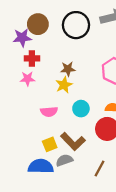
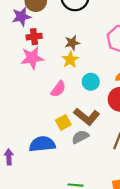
pink star: (28, 79) -> (32, 58), size x1.5
pink semicircle: (49, 112) -> (58, 89), turned -42
blue semicircle: (41, 166) -> (42, 144), moved

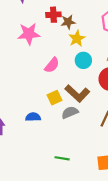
red cross: (34, 37) -> (53, 15), moved
yellow star: (70, 60) -> (77, 39), moved
blue semicircle: (42, 144) -> (33, 117), size x0.6

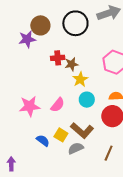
pink star: (29, 34) -> (30, 106), moved
yellow square: (54, 98) -> (61, 135), turned -32
blue semicircle: (33, 117) -> (43, 141), moved, turned 40

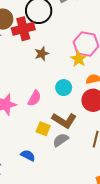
red cross: (58, 58) -> (23, 29), moved, size x1.5
yellow star: (80, 79) -> (79, 59), moved
blue semicircle: (43, 141) -> (28, 155), moved

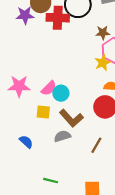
brown star: (42, 54) -> (103, 33), moved
cyan circle: (64, 88) -> (61, 93), moved
yellow square: (43, 129) -> (43, 112), moved, turned -32

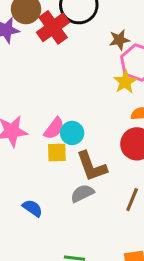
red cross: (58, 18) -> (53, 27), turned -30
yellow square: (43, 112) -> (57, 153), moved
brown L-shape: (71, 118) -> (92, 166), turned 30

